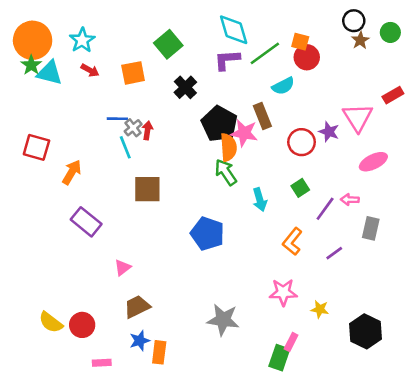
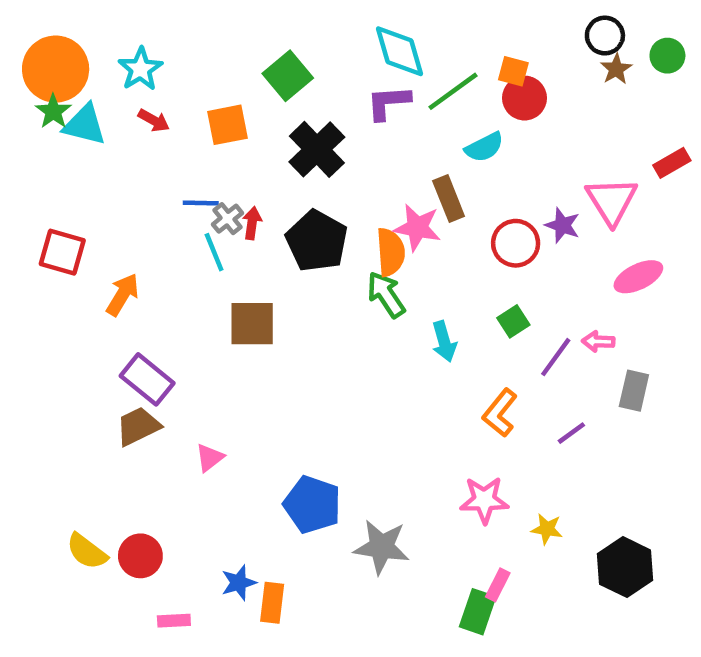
black cross: (185, 87) -> (317, 149), size x1.4
black pentagon: (219, 124) -> (317, 241), moved
blue pentagon: (208, 234) -> (312, 504), moved
brown trapezoid: (137, 307) -> (138, 426), moved

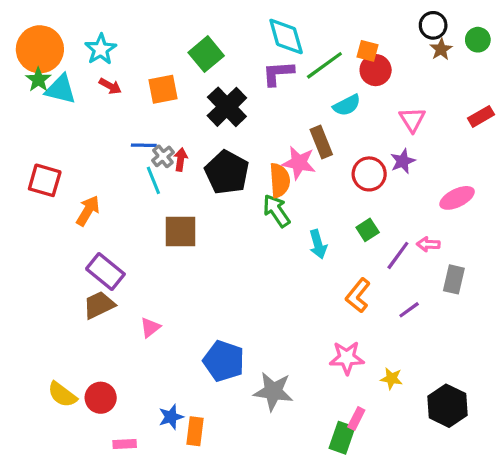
pink triangle: (612, 201) -> (412, 120), moved, size x0.7
purple star: (562, 225) -> (403, 161), turned 30

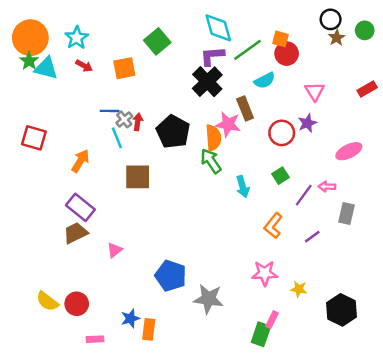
black cross: (227, 107) -> (207, 82), moved
orange arrow: (88, 211) -> (80, 161), moved

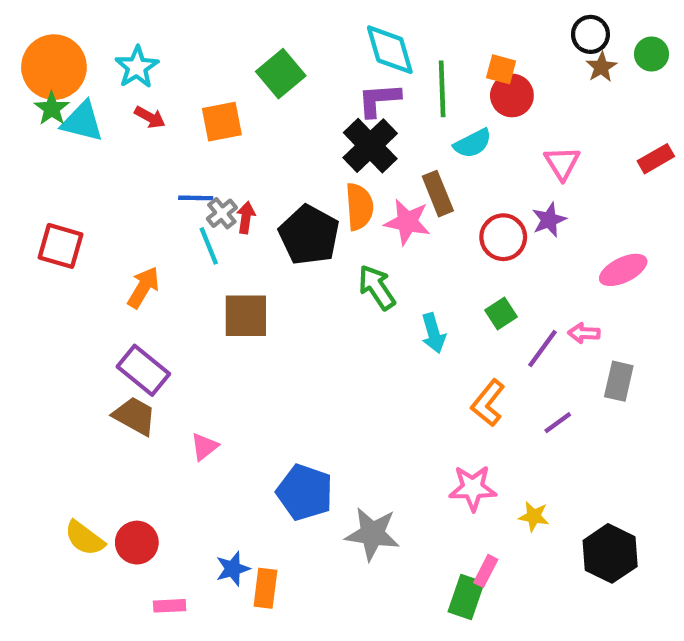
green line: (248, 50) -> (442, 89), turned -56
orange semicircle: (213, 138) -> (359, 207), moved
brown trapezoid: (75, 233) -> (135, 416), turned 55

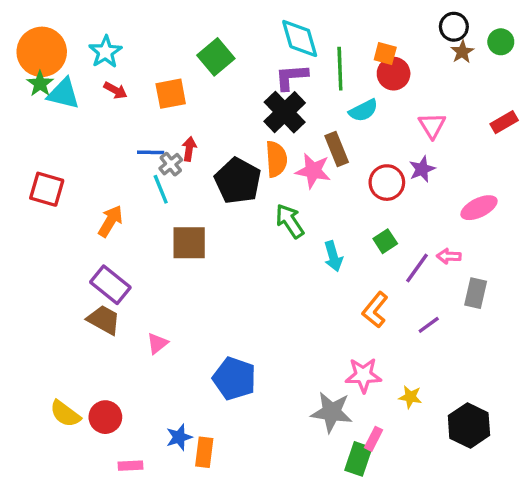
red arrow: (246, 218) -> (189, 149), moved
gray star: (372, 534) -> (332, 412), moved

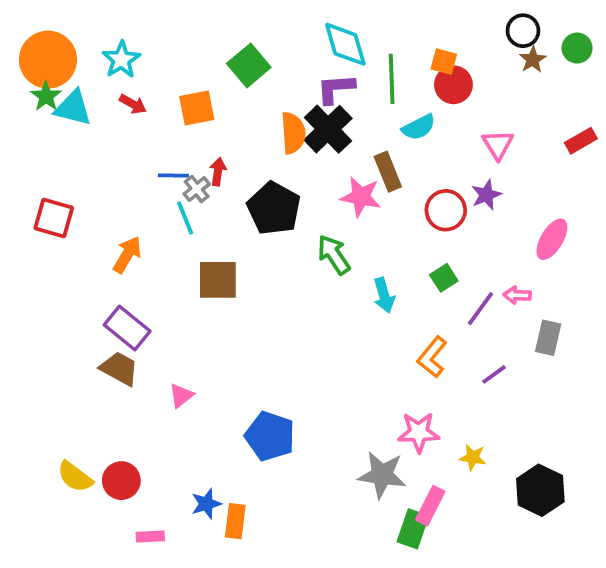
orange semicircle: (276, 159) -> (293, 133), moved
pink ellipse: (479, 208) -> (552, 239), turned -33
pink rectangle: (373, 439) -> (430, 506), size x1.4

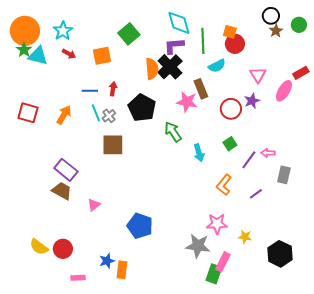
gray cross: (197, 189) -> (109, 116), moved
pink ellipse: (552, 239) -> (284, 91), moved
orange arrow: (127, 255) -> (64, 115), moved

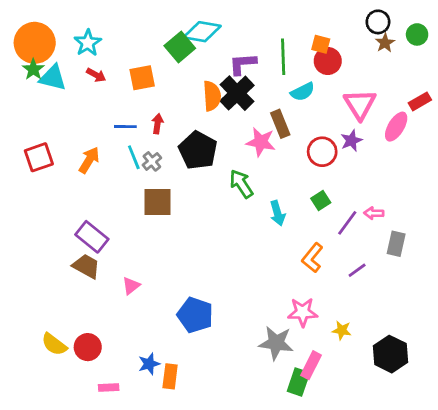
cyan diamond: (179, 23) -> (202, 32), moved, turned -64
pink triangle: (258, 75) -> (360, 104), size x1.4
red square: (28, 113) -> (39, 157), turned -35

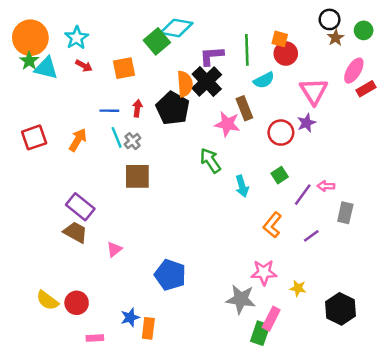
pink ellipse: (396, 127) -> (354, 71), moved
black pentagon: (198, 150) -> (173, 108), moved

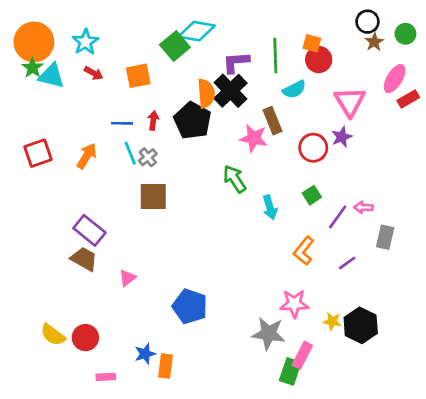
black hexagon: (340, 309) -> (361, 325), moved

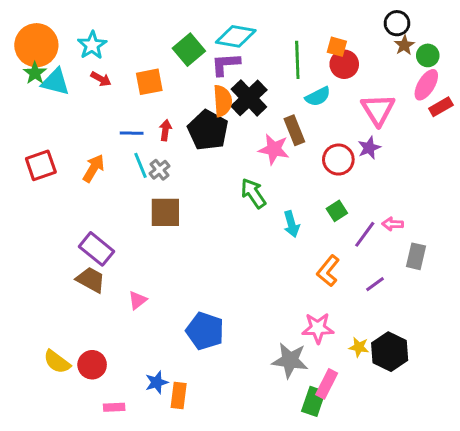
cyan diamond: (197, 31) -> (236, 36), moved
green circle: (405, 34) -> (428, 55), moved
purple L-shape: (236, 62) -> (225, 64), moved

